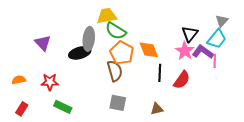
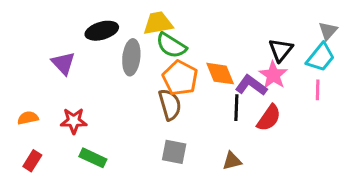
purple L-shape: (203, 52) -> (251, 85), moved
black ellipse: (80, 53) -> (102, 31), moved

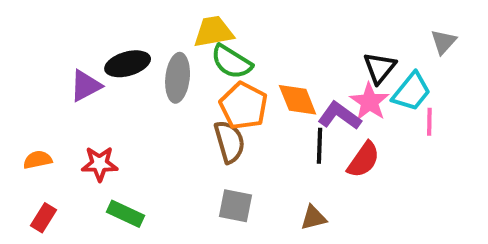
black ellipse: (102, 31) -> (128, 64), moved
cyan trapezoid: (321, 57) -> (411, 92), moved
purple triangle: (63, 63) -> (86, 86), turned 45

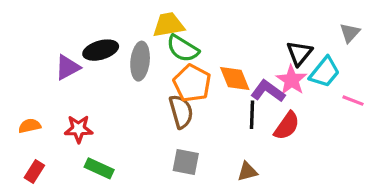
pink line: (429, 122) -> (353, 101), moved, turned -70

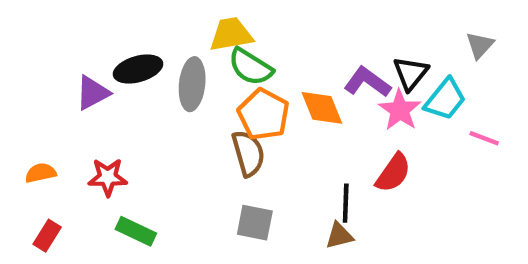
purple L-shape: (268, 91) -> (367, 82), moved
black line: (252, 115) -> (346, 203), moved

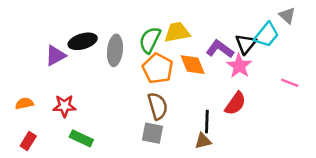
yellow trapezoid: (231, 34) -> (177, 32), moved
gray triangle: (480, 45) -> (287, 15), moved, turned -30
green semicircle: (251, 67) -> (150, 40), turned 84
cyan trapezoid: (445, 99) -> (266, 35), moved
brown semicircle: (248, 153) -> (158, 106), moved

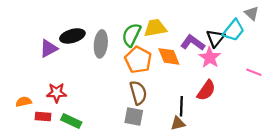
orange semicircle: (24, 103) -> (24, 102), moved
red rectangle: (28, 141) -> (43, 117), moved, turned 63

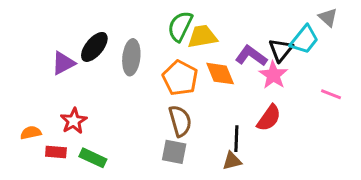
green semicircle: (131, 35) -> (180, 26), moved
black ellipse: (72, 36) -> (94, 47), turned -35
red star: (57, 93) -> (74, 121), turned -30

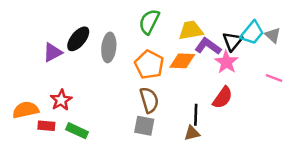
gray triangle: (328, 17) -> (273, 35), moved
yellow trapezoid: (202, 37) -> (191, 30), moved
orange diamond: (220, 74) -> (182, 61), turned -65
orange semicircle: (31, 133) -> (26, 110), size x1.5

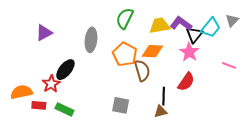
gray triangle: (273, 35) -> (232, 20), moved, turned 32
black ellipse: (78, 39) -> (65, 70), moved
purple L-shape: (208, 46) -> (181, 24), moved
purple triangle: (53, 52) -> (44, 33), moved
brown semicircle: (149, 100) -> (142, 71), moved

